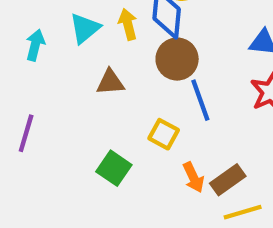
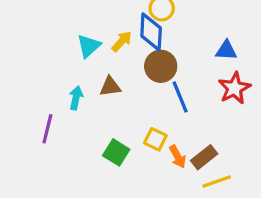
yellow arrow: (128, 24) -> (122, 41), turned 60
cyan arrow: (35, 45) -> (76, 98), moved
yellow square: (164, 134) -> (155, 139), moved

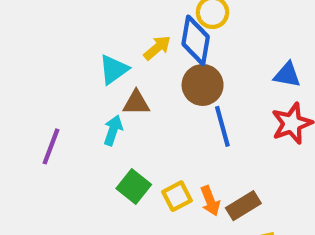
cyan triangle: (89, 46) -> (114, 70), moved
cyan arrow: (76, 98) -> (113, 130), moved
yellow square: (155, 139) -> (177, 196), moved, turned 30

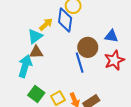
cyan triangle: (114, 70) -> (35, 36), moved
brown circle: (203, 85) -> (88, 47), moved
cyan arrow: (113, 130) -> (25, 66), size x1.5

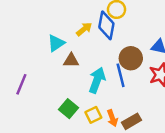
cyan triangle: (35, 36) -> (56, 43), moved
cyan arrow: (25, 66) -> (97, 80), moved

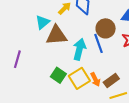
brown triangle: (71, 60) -> (56, 35), size x1.6
yellow square: (93, 115) -> (79, 78), size x1.5

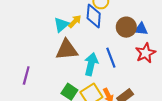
cyan triangle: (43, 22) -> (61, 25), moved
brown circle: (106, 28) -> (126, 27), moved

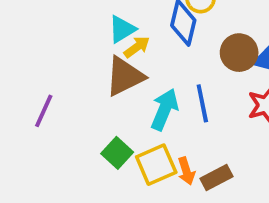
yellow arrow: (75, 21) -> (137, 47), moved
brown triangle: (67, 50) -> (125, 76), turned -30

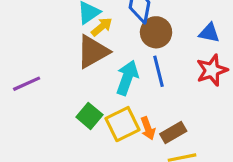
brown circle: (239, 53) -> (156, 32), moved
purple line: (44, 111) -> (27, 84), turned 44

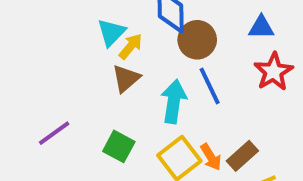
brown triangle: (93, 52) -> (126, 79), size x0.7
green square: (89, 116) -> (119, 146), moved

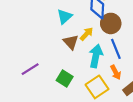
yellow arrow: (131, 46) -> (87, 34), moved
brown triangle: (126, 79) -> (71, 42), turned -35
orange arrow: (211, 157) -> (116, 72), moved

